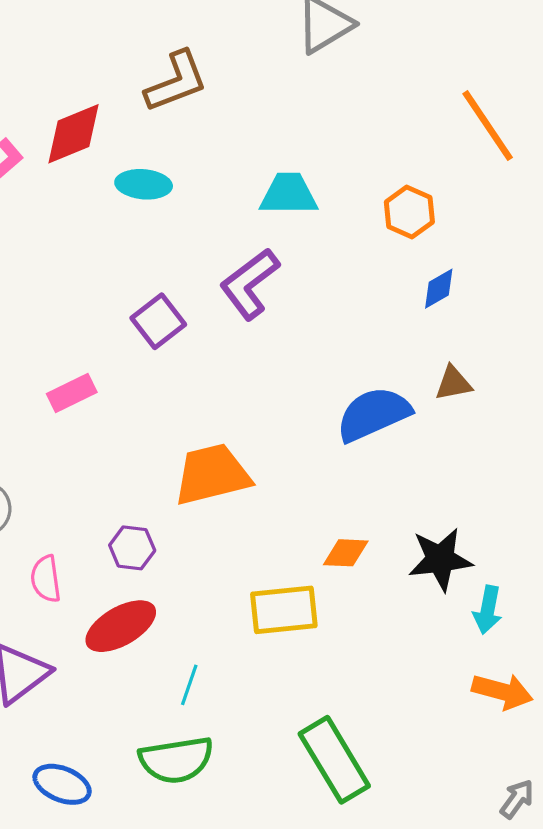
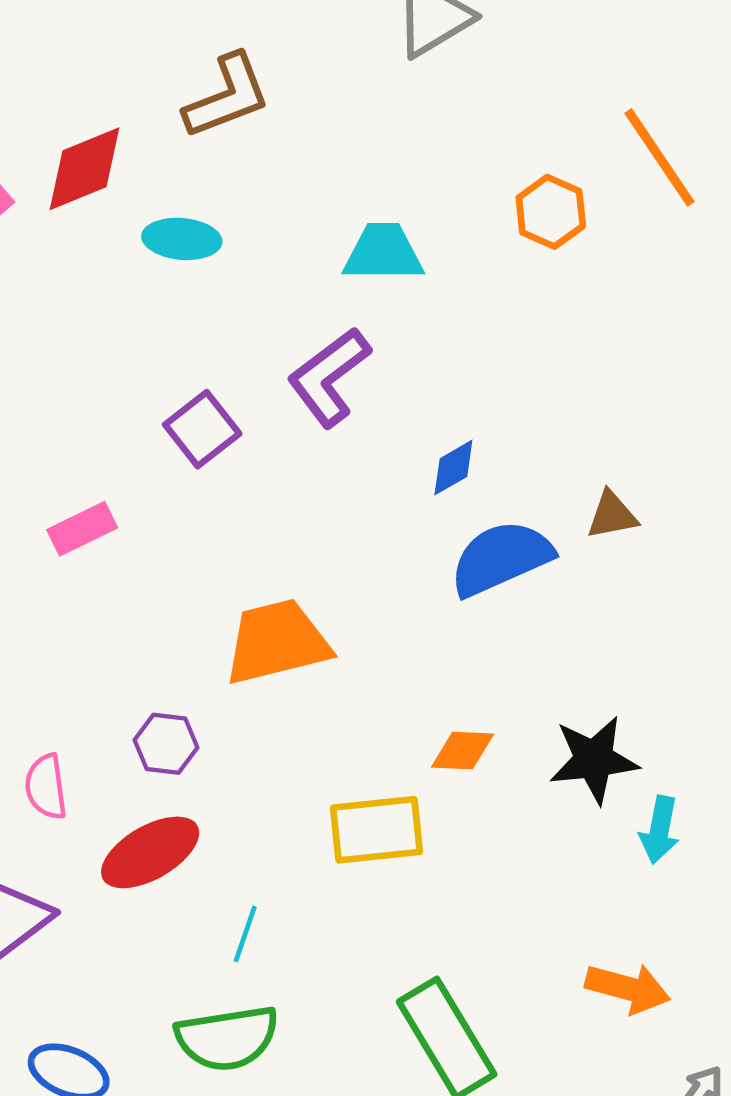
orange hexagon: (409, 212) -> (551, 212), moved
blue diamond: (439, 289) -> (453, 468), moved
orange arrow: (502, 691) -> (628, 988), moved

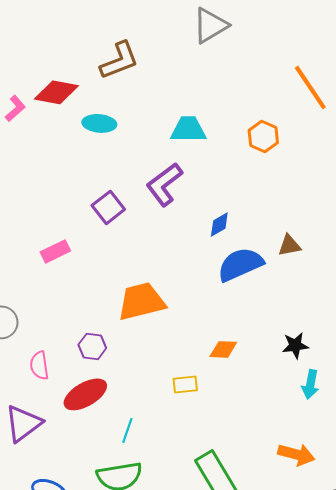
red diamond: (84, 169) -> (56, 92), turned 33
orange hexagon: (551, 212) -> (263, 136), moved
black star: (594, 760) -> (295, 345), moved, size x0.7
yellow rectangle: (377, 830) -> (185, 384), size x0.6

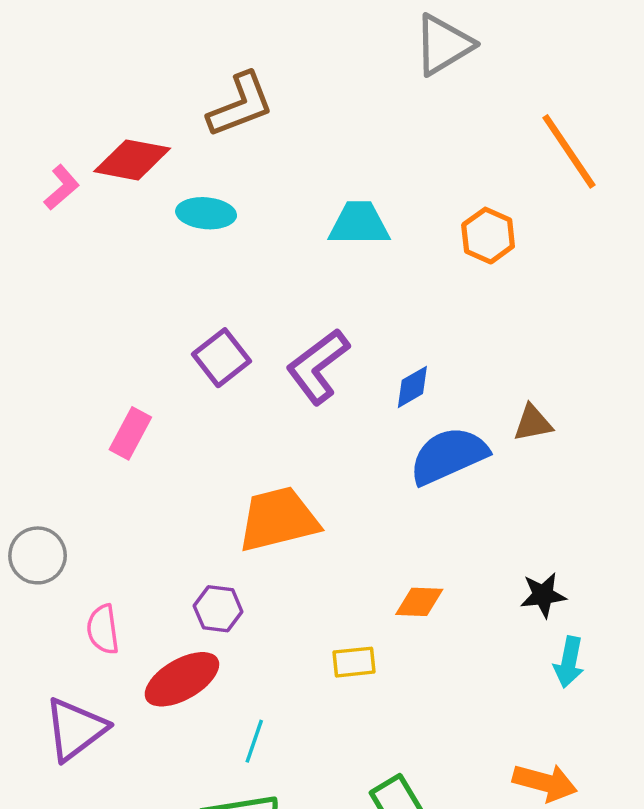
gray triangle: (210, 25) -> (443, 45), moved
purple L-shape: (164, 184) -> (318, 366), moved
pink rectangle: (55, 251) -> (130, 433), turned -36
purple hexagon: (92, 346) -> (218, 609), moved

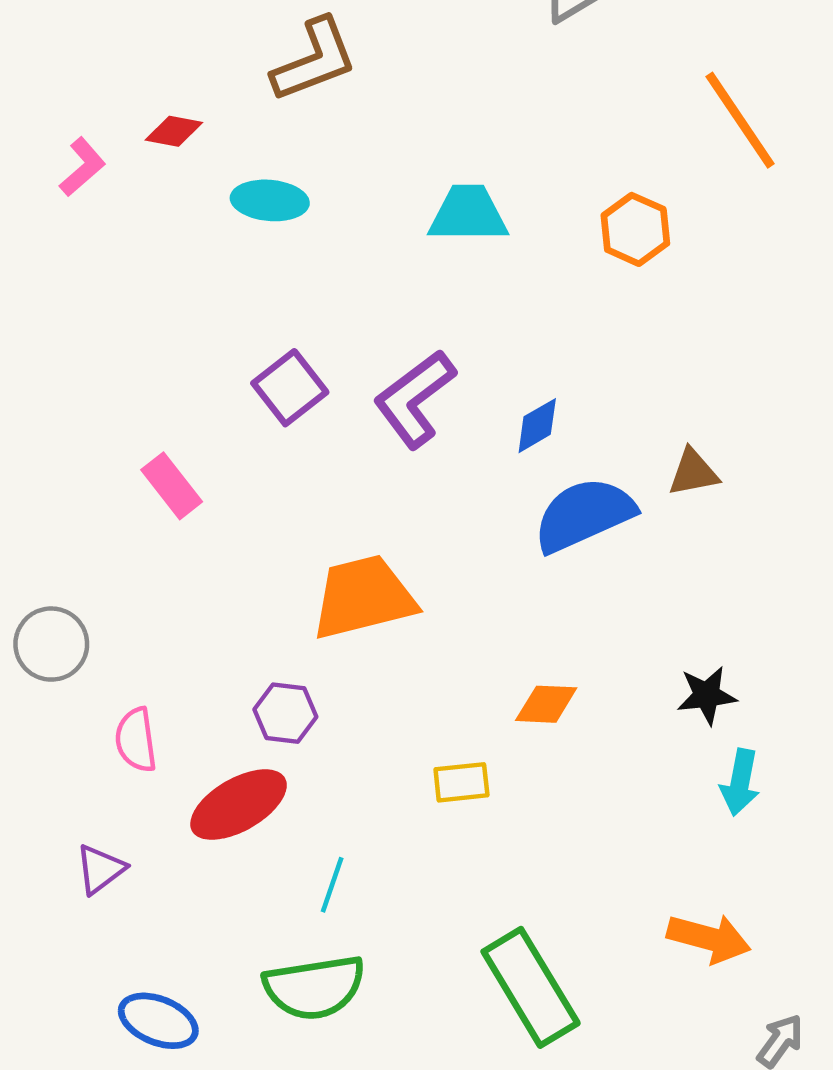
red diamond: (132, 160) -> (174, 131), size x0.6
pink rectangle: (130, 433) -> (172, 486), turned -66
purple triangle: (75, 729) -> (100, 869), size x0.6

